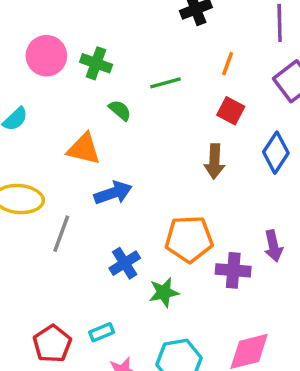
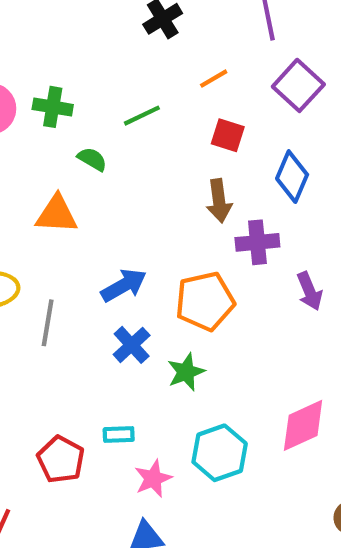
orange line: (228, 64) -> (214, 79), turned 50
blue arrow: (113, 193) -> (124, 285), moved
purple cross: (233, 270) -> (257, 242), moved
cyan rectangle: (102, 332) -> (119, 435), turned 30

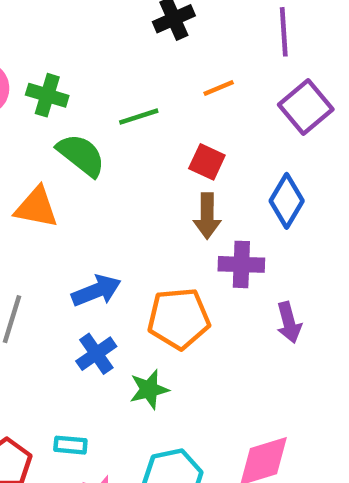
red square: (228, 135) -> (207, 162), moved
green semicircle: (92, 159) -> (81, 155), size x1.6

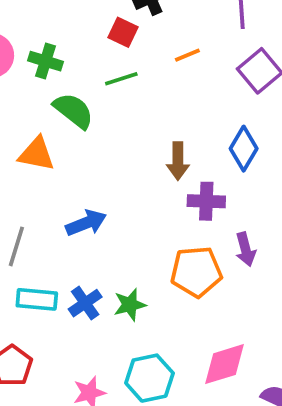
red square: (207, 162) -> (123, 32), moved
orange pentagon: (179, 318) -> (196, 272), moved
blue cross: (96, 354) -> (85, 303), moved
cyan rectangle: (70, 445) -> (37, 299), moved, size x1.5

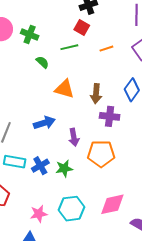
red square: (123, 32) -> (82, 28), moved
orange line: (187, 55) -> (106, 49), moved
green semicircle: (74, 111) -> (42, 62), size x0.6
orange triangle: (37, 154) -> (64, 89), moved
purple arrow: (246, 249) -> (74, 137), moved

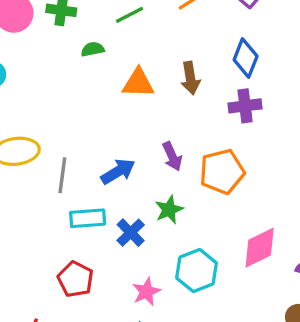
green semicircle: (42, 62) -> (93, 49), turned -40
purple cross: (110, 116) -> (245, 106), moved
blue arrow: (44, 123) -> (118, 171), moved
blue cross: (40, 166) -> (131, 233), moved

